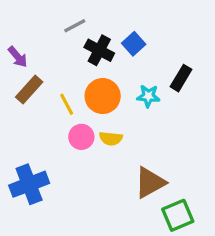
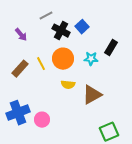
purple arrow: (18, 57) -> (21, 35), moved
brown rectangle: (29, 89) -> (20, 69), moved
pink circle: (81, 137) -> (42, 120), moved
brown triangle: (150, 183) -> (92, 95), moved

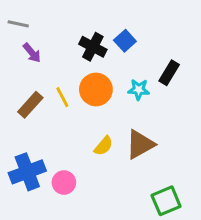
gray line: (46, 16) -> (18, 24), moved, turned 40
yellow semicircle: (68, 85) -> (104, 146), moved, turned -56

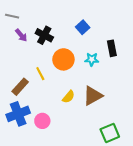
black cross: (93, 47) -> (44, 35), moved
black rectangle: (169, 73) -> (112, 48), turned -42
yellow line: (62, 97) -> (40, 74), moved
brown rectangle: (30, 105) -> (20, 87), moved

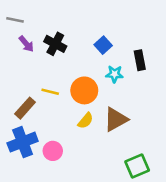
blue square: (83, 27) -> (103, 45), moved
orange circle: (63, 59) -> (84, 90), moved
yellow line: (40, 74) -> (50, 92), turned -48

